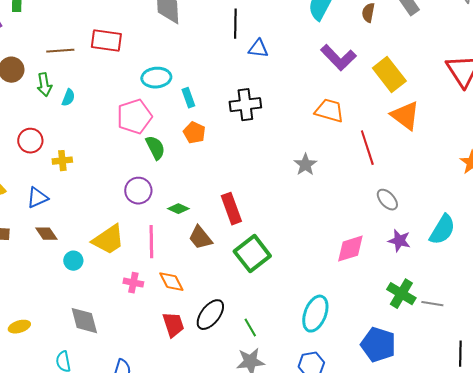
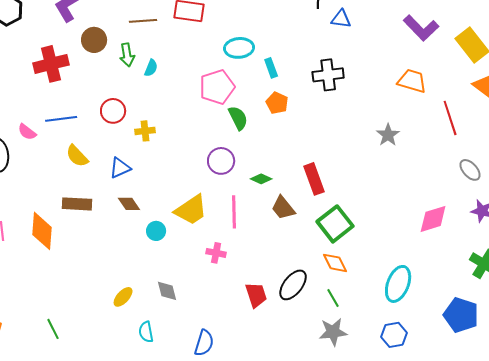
orange diamond: (171, 282) -> (335, 263), moved
gray diamond: (84, 321) -> (167, 291), size x0.7
yellow ellipse: (19, 327) -> (123, 297), moved, turned -30

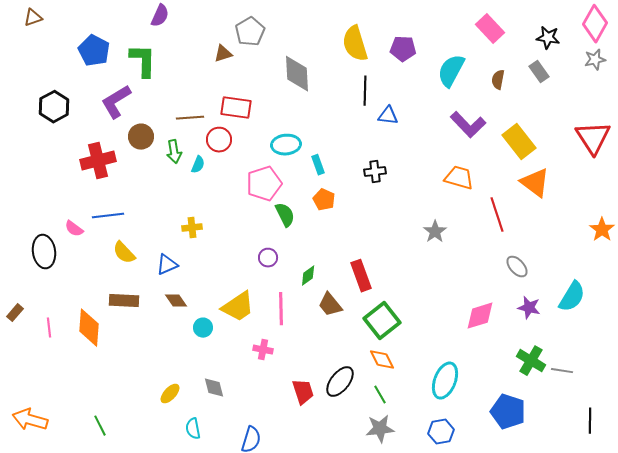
black cross: (328, 75) -> (375, 172), size x0.7
red circle: (113, 111) -> (219, 140), moved
purple circle: (221, 161) -> (268, 258), size x0.7
green diamond: (261, 179) -> (308, 276), turned -60

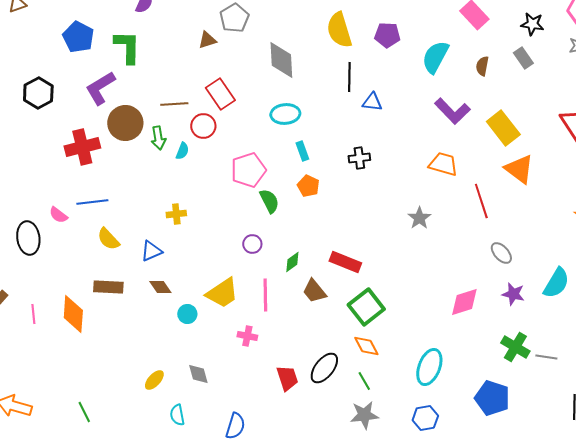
red rectangle: (236, 108) -> (220, 94), turned 48
brown circle: (141, 137) -> (125, 123), size x1.4
cyan ellipse: (286, 145) -> (285, 114), moved
red rectangle: (361, 276) -> (345, 262), turned -48

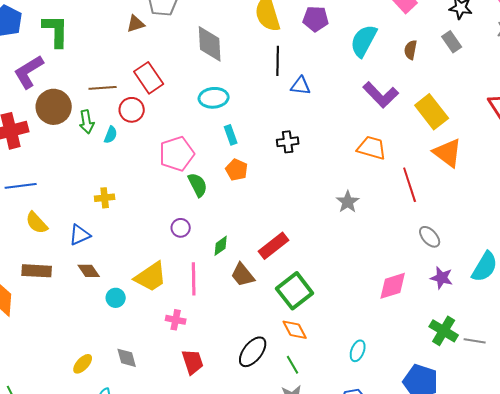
red rectangle: (345, 262) -> (274, 246), turned -60
cyan ellipse: (429, 367) -> (358, 351), size x0.6
red trapezoid: (287, 378) -> (193, 362), moved

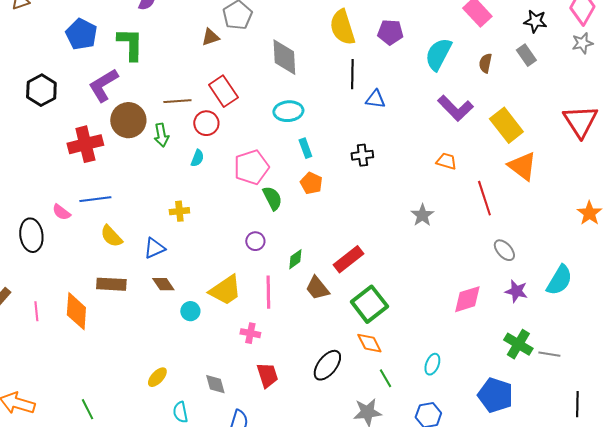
cyan semicircle: (111, 135) -> (197, 158), moved
orange trapezoid: (372, 148) -> (446, 161), size x0.7
gray diamond: (127, 358) -> (215, 384), moved
green line: (293, 365) -> (385, 378), moved

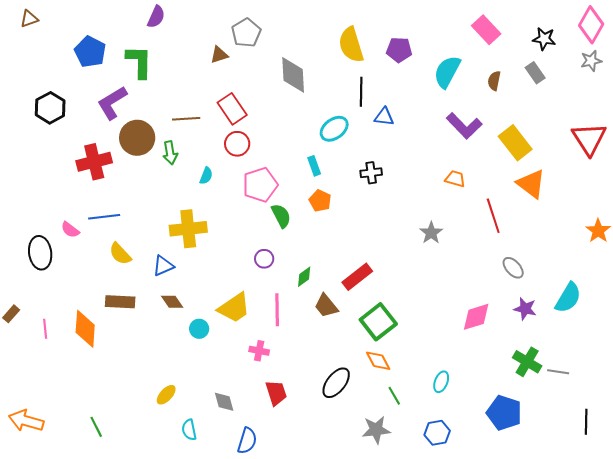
cyan ellipse: (288, 111) -> (334, 129), moved, turned -32
red circle: (206, 123) -> (237, 144), moved
yellow cross: (179, 211) -> (188, 229), size x1.8

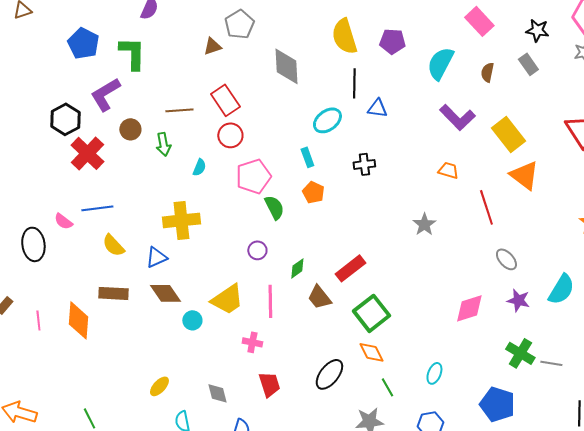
black hexagon: (50, 108) -> (65, 119), moved
brown circle: (137, 138) -> (130, 129), size x0.6
red cross: (94, 162) -> (87, 153), turned -32
brown diamond: (172, 302) -> (165, 293), size x1.4

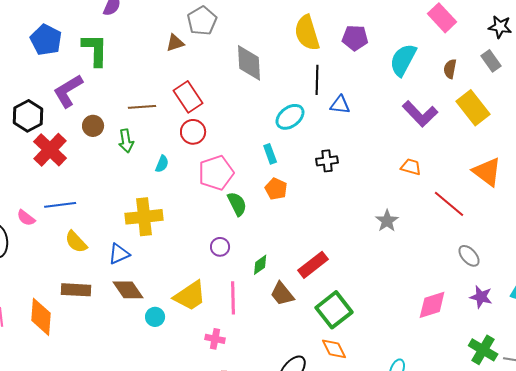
yellow rectangle: (508, 134) -> (473, 108), moved
red line: (486, 207) -> (449, 204), turned -32

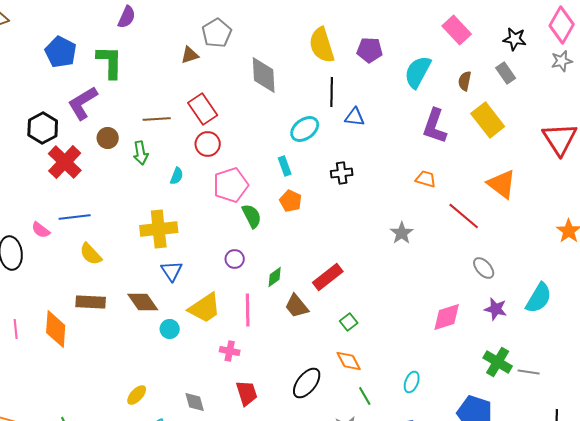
purple L-shape: (420, 114) -> (435, 126), turned 63
blue triangle: (119, 254) -> (172, 271), moved, turned -40
green square: (334, 310) -> (349, 322), size x0.5

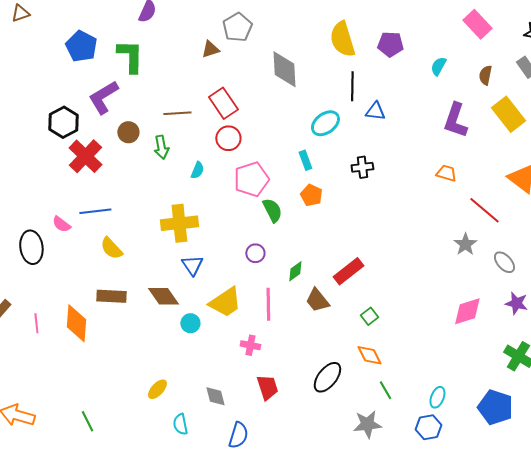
cyan semicircle: (418, 72) -> (438, 66), size x0.6
gray star: (402, 233) -> (465, 244), moved
cyan ellipse: (412, 382) -> (437, 397), moved

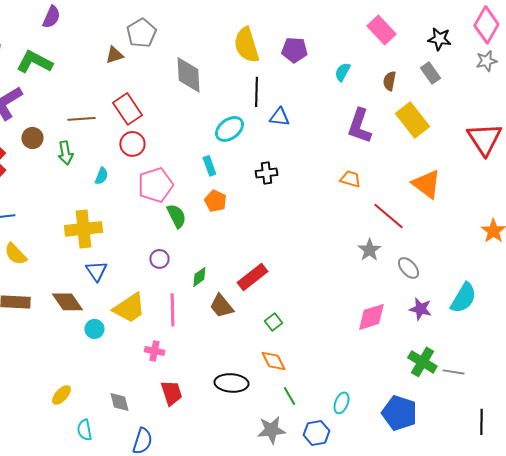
green L-shape: (130, 56) -> (34, 62), turned -63
black ellipse: (327, 377) -> (231, 383), turned 56
blue hexagon: (428, 427) -> (316, 433), moved

